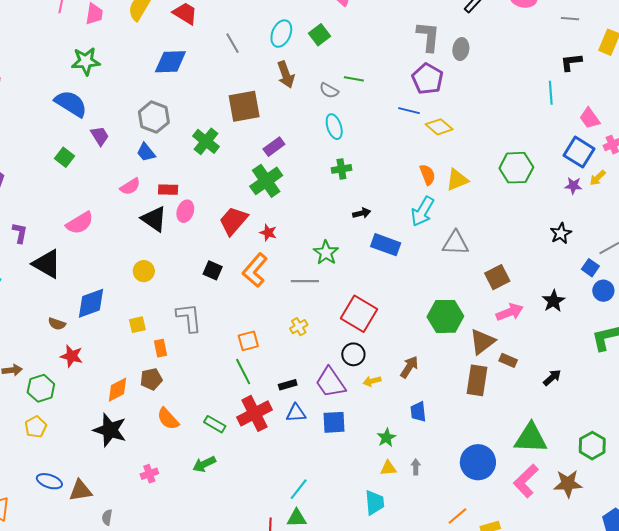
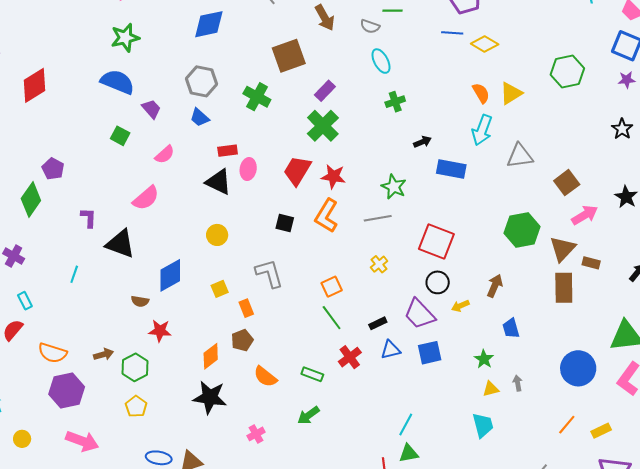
pink semicircle: (130, 186) -> (165, 155), moved
red star: (268, 233) -> (333, 177), size x1.4
red cross: (255, 413) -> (350, 357), size x0.7

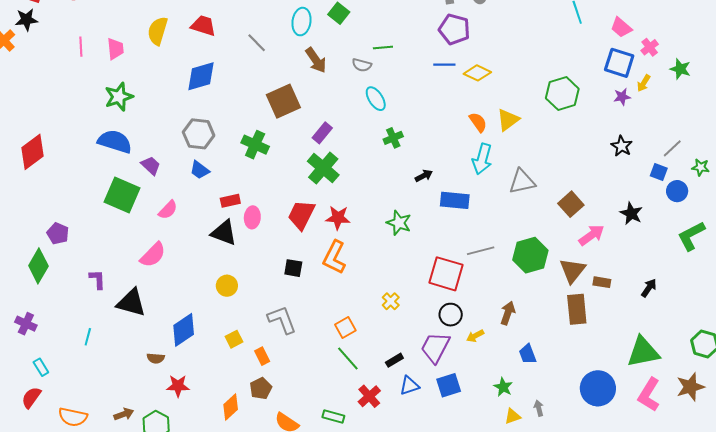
green square: (120, 136) -> (122, 195), size x1.8
gray line: (378, 218) -> (481, 251), moved
purple trapezoid: (420, 314) -> (435, 347), turned 76

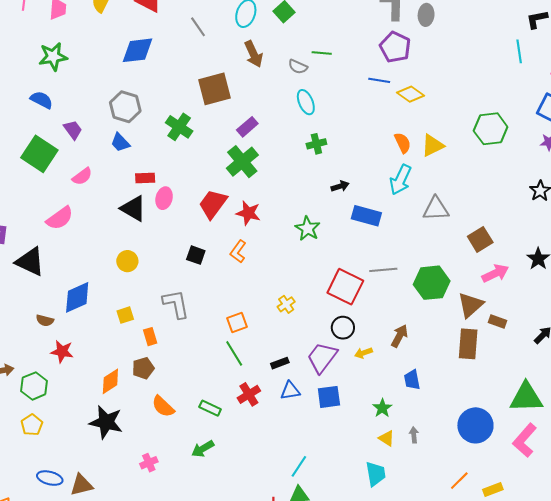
blue semicircle: (115, 141) -> (42, 100), size x0.7
orange L-shape: (334, 257) -> (238, 251), size x0.7
yellow triangle: (513, 416) -> (387, 438), turned 42

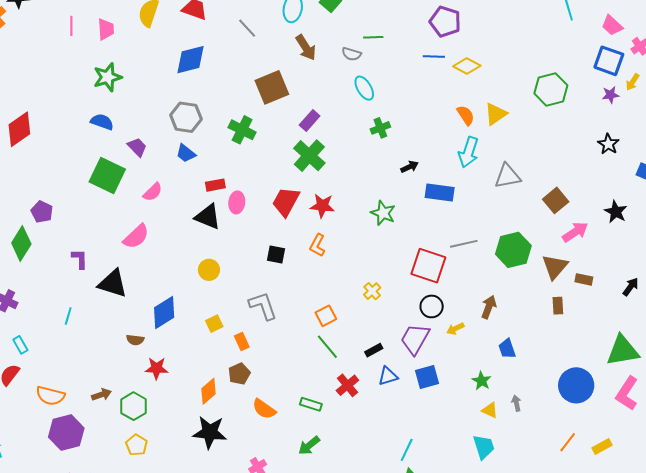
brown rectangle: (468, 344) -> (558, 306), size x0.6

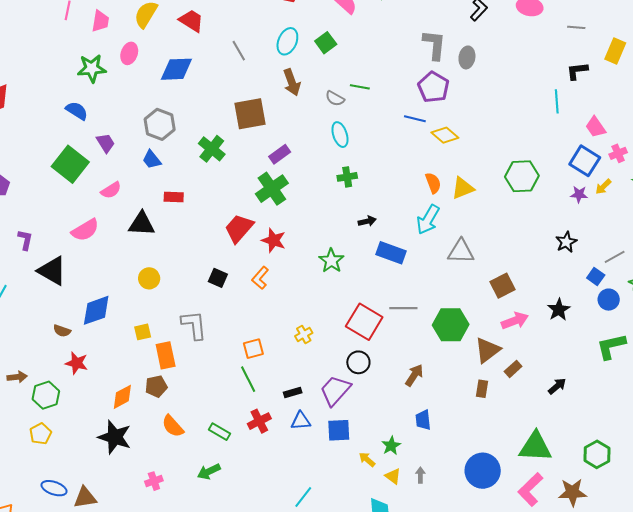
pink ellipse: (237, 202) -> (129, 53), moved
black triangle: (208, 217) -> (142, 224), moved, turned -32
brown rectangle: (584, 279) -> (513, 369), turned -66
yellow arrow: (455, 329) -> (367, 459), moved, turned 54
orange rectangle: (242, 341) -> (166, 355), size x1.5

